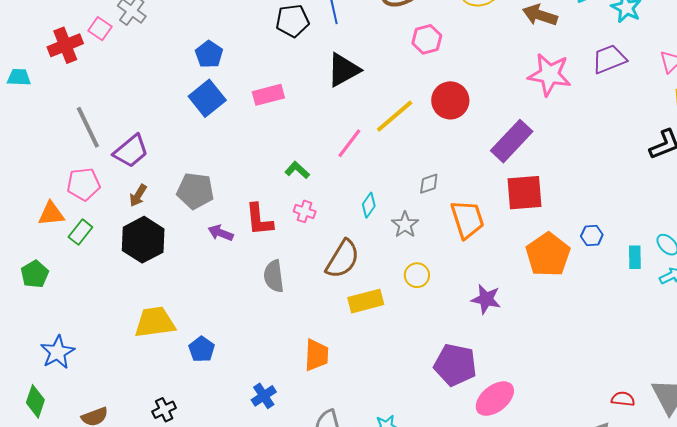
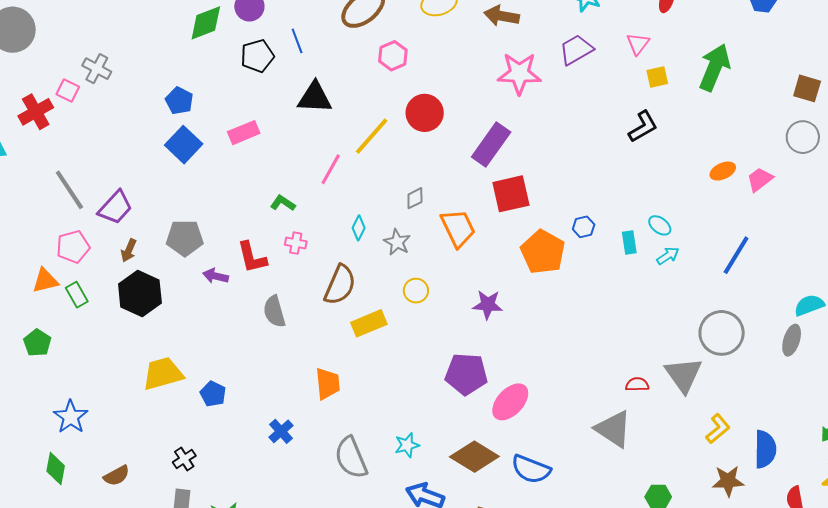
black triangle: (343, 70) -> (315, 98), turned 39
green rectangle: (80, 232) -> (77, 295), turned -60

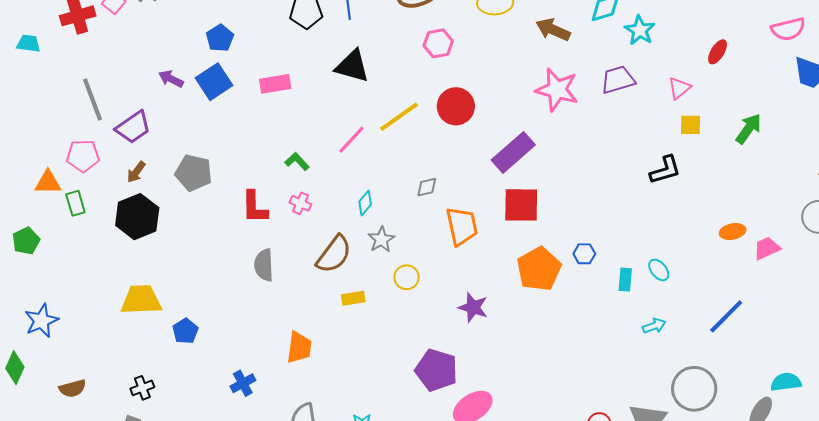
green arrow: (715, 67) -> (749, 129), size x0.7
gray star: (397, 242) -> (381, 240), moved
cyan arrow: (668, 256) -> (654, 326), moved
purple arrow: (216, 276) -> (171, 79), moved
yellow rectangle: (369, 323) -> (353, 298), size x0.7

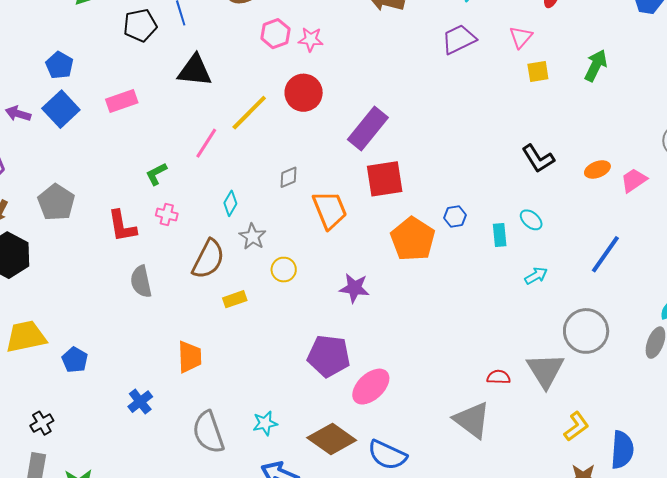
pink star: (557, 90) -> (311, 39), moved, size x0.6
green L-shape: (297, 162) -> (156, 174), turned -65
black L-shape: (665, 170) -> (538, 159), moved, turned 84
gray pentagon: (194, 173) -> (56, 202), turned 30

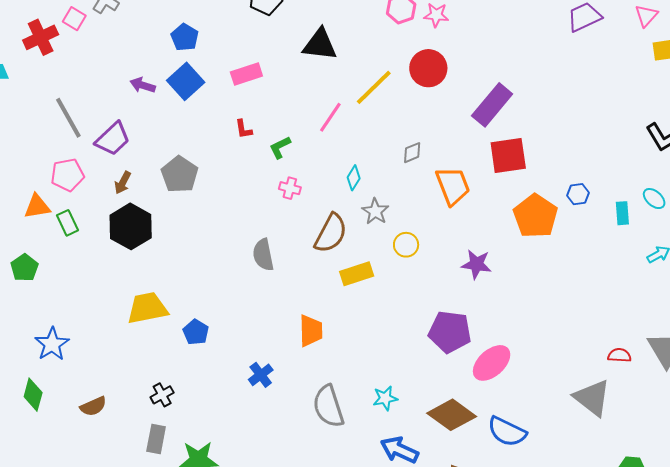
red L-shape: (122, 226) -> (244, 129), moved, size x0.6
yellow rectangle: (235, 299) -> (357, 274), size x1.4

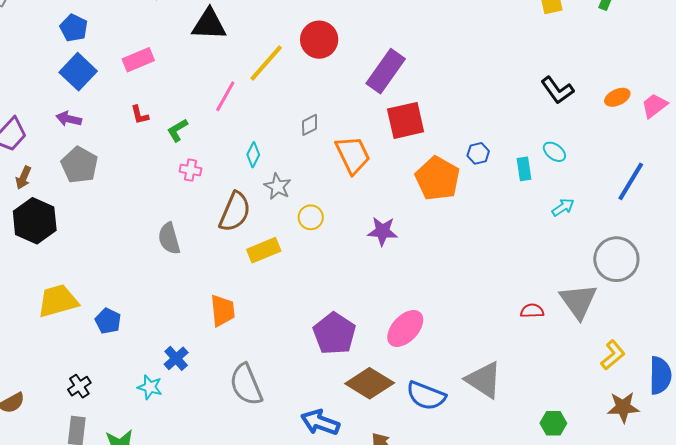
purple arrow: (143, 85) -> (69, 119), moved
purple pentagon: (450, 332) -> (334, 334), moved, turned 30
cyan star: (385, 398) -> (150, 387), moved, turned 30
gray triangle: (592, 398) -> (484, 380), moved

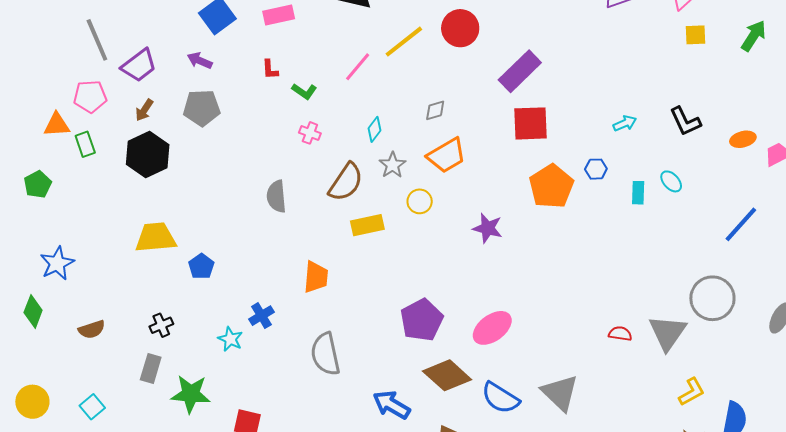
green L-shape: (177, 130) -> (304, 91), turned -125
orange trapezoid: (353, 155) -> (447, 156), moved, turned 75
gray pentagon: (79, 165) -> (202, 108), turned 30
cyan arrow: (563, 207) -> (625, 123), moved

